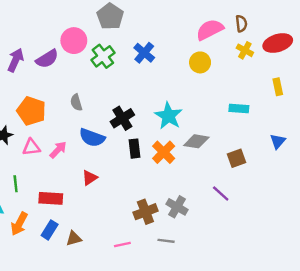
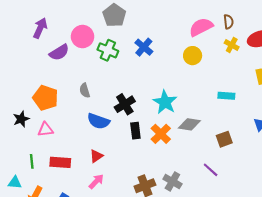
green cross: (103, 56) -> (108, 50), turned -30
purple arrow: (16, 60) -> (40, 28), moved
pink arrow: (58, 150) -> (96, 181), moved
red rectangle: (51, 198) -> (60, 162), moved

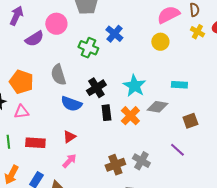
green cross: (108, 50) -> (88, 48), moved
gray semicircle: (85, 90) -> (58, 75), size x1.5
cyan rectangle: (226, 96) -> (179, 85), moved

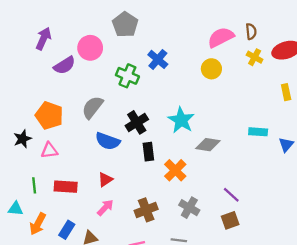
gray semicircle: (58, 75) -> (92, 107), turned 55
cyan rectangle: (179, 85) -> (258, 132), moved
orange cross: (130, 116) -> (175, 170), moved
brown square: (190, 121) -> (230, 220), moved
brown cross: (115, 165) -> (146, 210), moved

